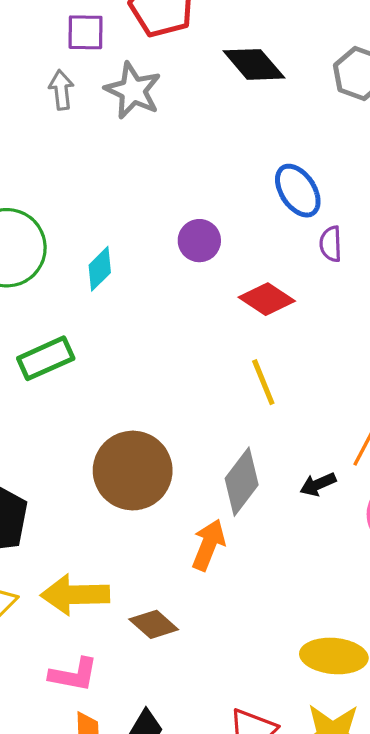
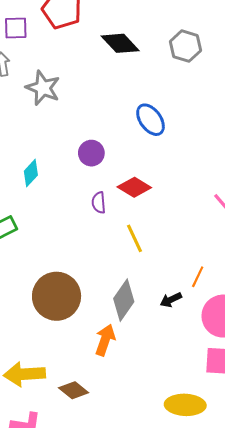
gray star: (133, 90) -> (43, 88), moved
purple semicircle: (331, 244) -> (99, 203), moved

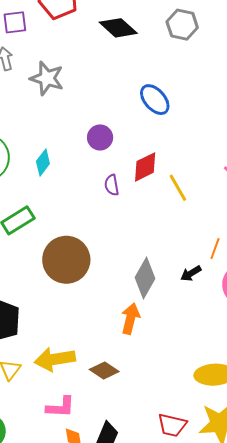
red diamond: (134, 187) -> (145, 167), turned -52
yellow line: (134, 238) -> (178, 188), moved
brown circle: (57, 296) -> (66, 260), moved

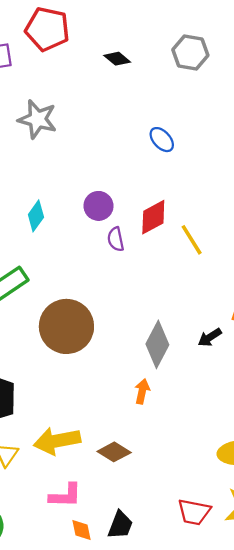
black diamond: (118, 28) -> (117, 59), size x0.6
blue ellipse: (155, 100) -> (162, 140), size x0.7
purple circle: (100, 137) -> (98, 206), moved
orange arrow: (130, 319) -> (142, 391), size x0.7

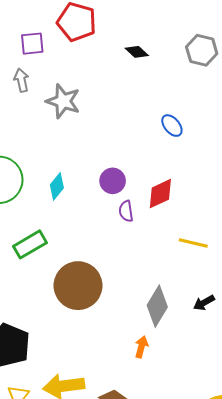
yellow line: (192, 240) -> (193, 243), moved, turned -48

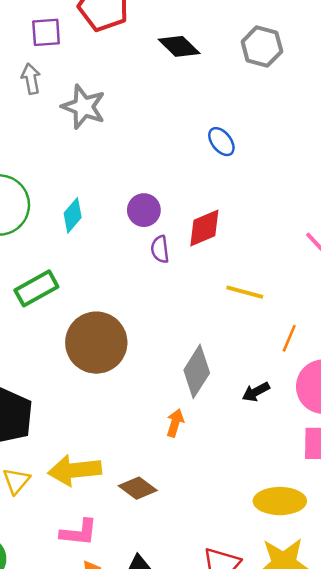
black diamond: (137, 52) -> (179, 46), size x1.4
black arrow: (204, 303) -> (256, 392), moved

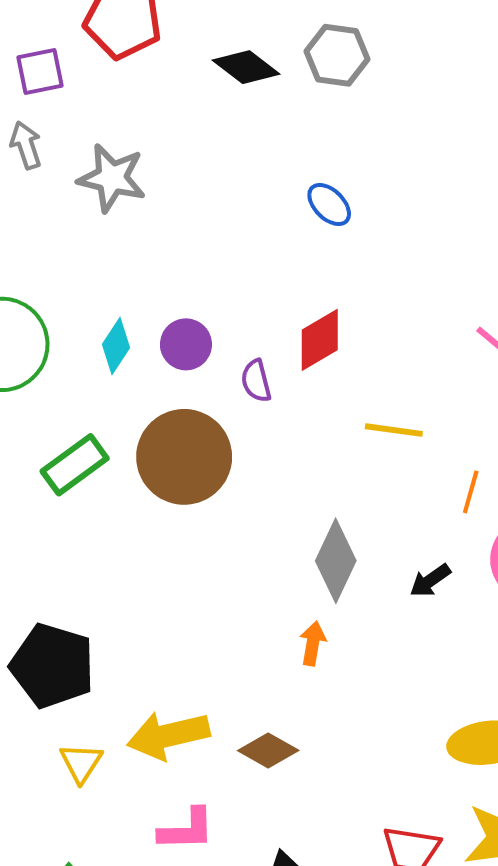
gray hexagon: (262, 47) -> (337, 55), moved
purple circle: (144, 210) -> (186, 344), moved
brown circle: (96, 343) -> (184, 457), moved

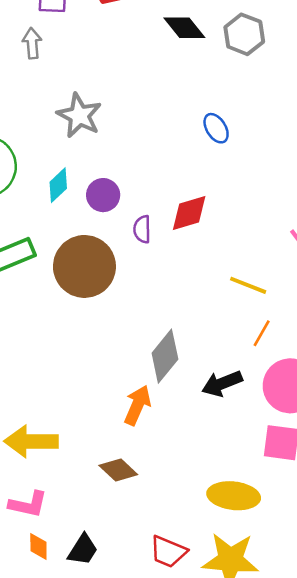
gray star: (112, 178) -> (79, 115), moved
yellow line: (394, 430) -> (248, 285), moved
black arrow: (430, 581) -> (222, 383), size x1.4
orange arrow: (313, 643) -> (137, 405), size x1.4
brown diamond: (268, 751) -> (118, 470), moved

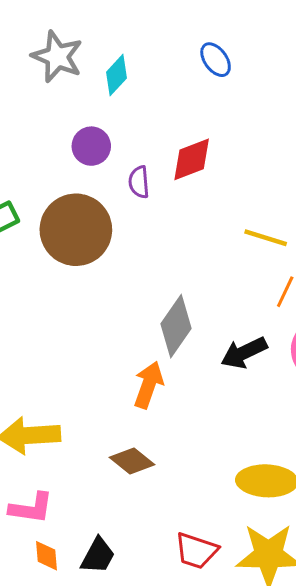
cyan diamond: (58, 185) -> (117, 75), moved

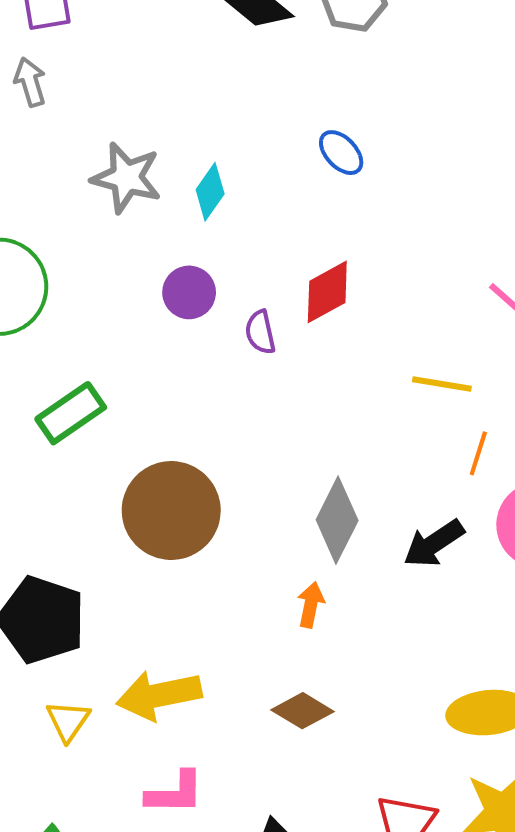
brown circle: (76, 230) -> (171, 511), moved
orange arrow: (148, 385) -> (311, 605), size x0.7

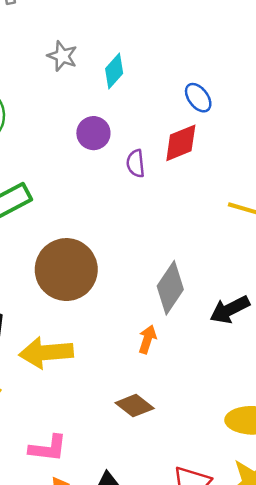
blue ellipse: (341, 153) -> (198, 98), moved
gray star: (126, 178) -> (62, 56), size x0.7
yellow arrow: (159, 695) -> (46, 353), moved

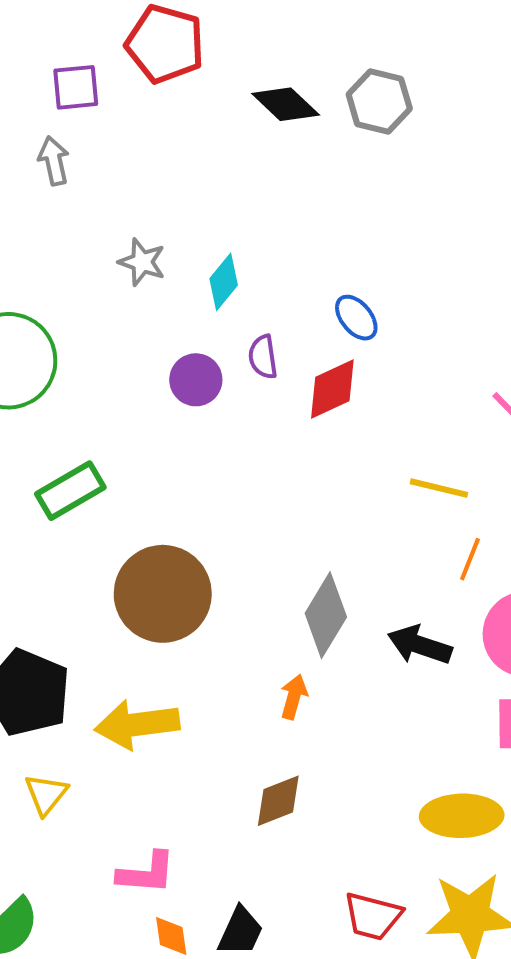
purple semicircle: (136, 163) -> (263, 357), moved
black arrow: (230, 310) -> (420, 645), turned 48
brown diamond: (135, 406) -> (278, 801), turned -57

